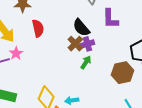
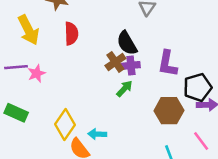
purple L-shape: (110, 19) -> (168, 64), moved
pink star: (16, 53) -> (37, 73), moved

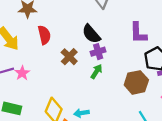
brown cross: (115, 62) -> (69, 57), moved
purple L-shape: (168, 64) -> (138, 33), moved

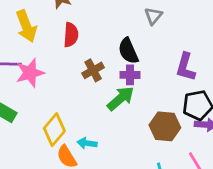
green arrow: (96, 72) -> (121, 98), size x1.5
pink star: (22, 73) -> (30, 73), size x1.5

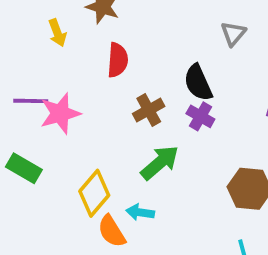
yellow arrow: (26, 26) -> (57, 33), moved, size x0.6
purple cross: (130, 75) -> (200, 116), turned 30
green arrow: (121, 98) -> (160, 163), moved

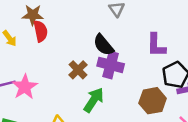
red semicircle: (118, 60) -> (41, 31), moved
purple cross: (200, 116) -> (111, 65), size x1.5

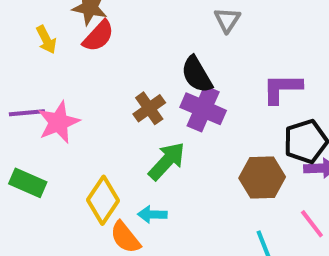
red semicircle: (41, 31) -> (98, 36), turned 45
purple L-shape: (156, 45) -> (282, 88), turned 80

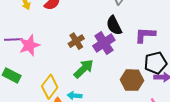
black semicircle: (197, 74) -> (114, 25), moved
purple cross: (203, 109) -> (104, 43), turned 30

